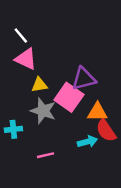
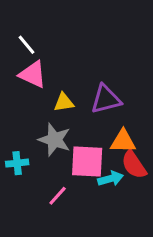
yellow triangle: (39, 85) -> (64, 102), moved
pink square: (69, 97) -> (87, 162), moved, turned -32
pink line: (46, 155) -> (58, 196), turned -35

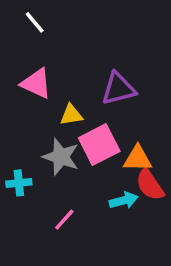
white line: (26, 45) -> (35, 22), moved
purple triangle: (106, 99) -> (118, 89), moved
pink square: (87, 162) -> (99, 145), moved, turned -30

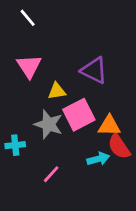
pink triangle: (36, 83) -> (29, 66), turned 32
purple triangle: (118, 89) -> (94, 70), turned 40

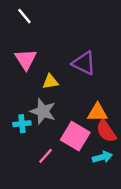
pink square: (79, 115) -> (75, 136), moved, turned -32
cyan cross: (15, 145) -> (22, 124), moved
cyan arrow: (98, 159) -> (102, 157), moved

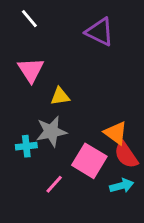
purple triangle: (84, 63) -> (100, 32), moved
gray star: (43, 111) -> (51, 131), turned -30
orange triangle: (97, 113) -> (116, 133), turned 35

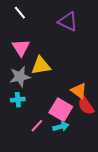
yellow triangle: (60, 96) -> (41, 66), size x1.5
gray star: (51, 131) -> (20, 77), moved
cyan arrow: (122, 186) -> (61, 127), moved

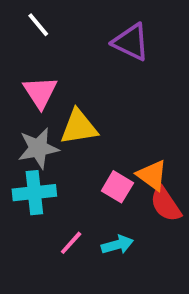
cyan cross: (18, 100) -> (34, 193), size x1.5
pink square: (61, 110) -> (117, 187), moved, size x0.7

